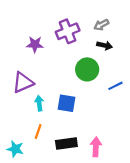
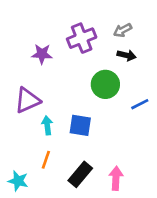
black rectangle: (66, 144) -> (80, 174), turned -42

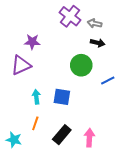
gray arrow: (123, 30) -> (95, 23), turned 40
purple cross: (82, 38) -> (70, 16), moved, turned -30
purple triangle: (27, 100) -> (21, 65), moved

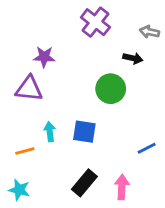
gray arrow: (95, 23) -> (149, 32), moved
purple triangle: (21, 65) -> (29, 89), turned 30
blue line: (108, 81) -> (147, 148), moved
orange line: (35, 123) -> (25, 151), moved, turned 56

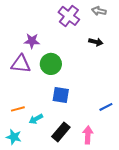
gray arrow: (149, 32) -> (99, 11), moved
green circle: (111, 89) -> (51, 64), moved
cyan arrow: (50, 132) -> (36, 119), moved, turned -112

